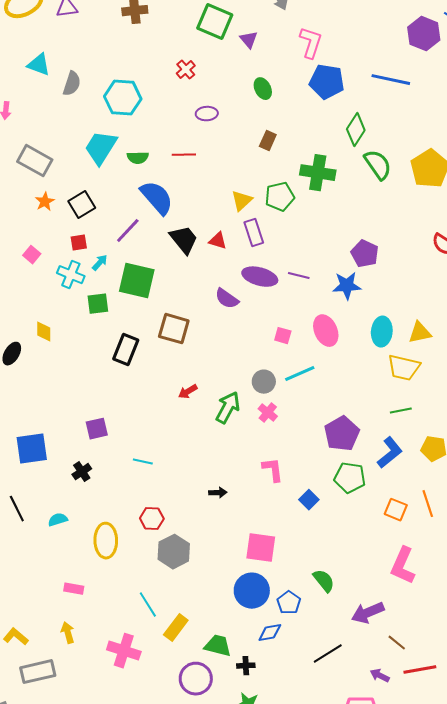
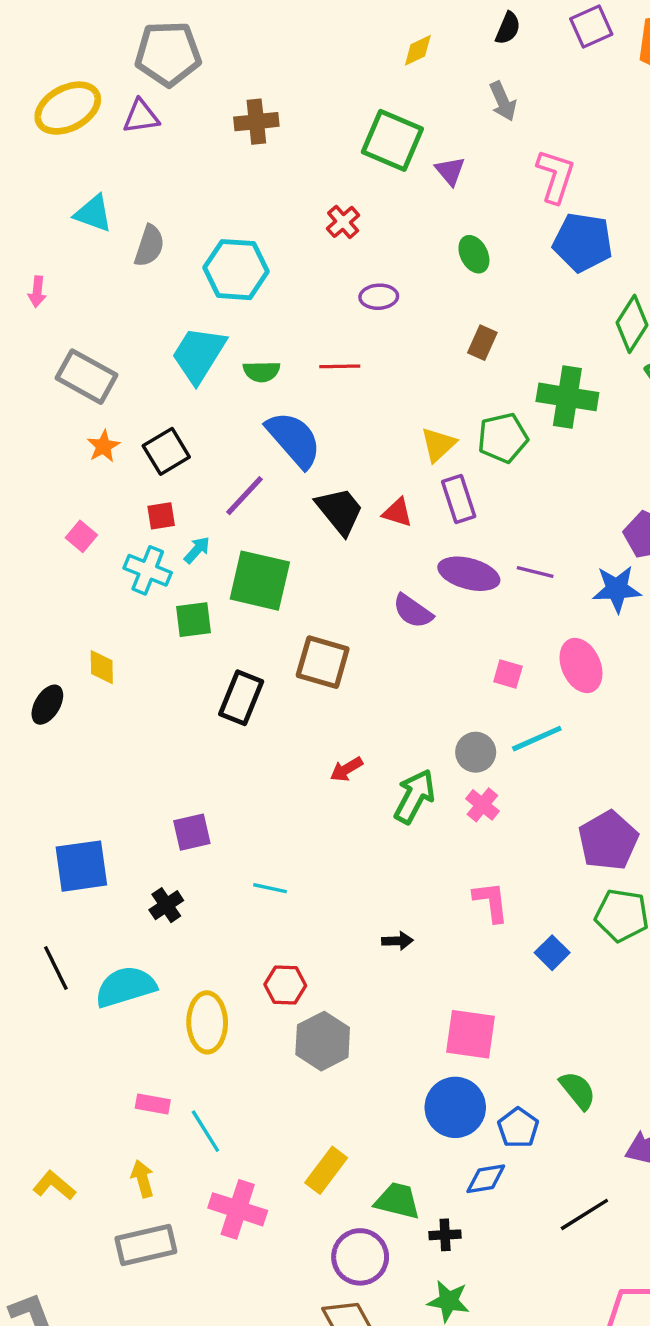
cyan semicircle: (58, 520) -> (126, 987), size x1.8
cyan line: (148, 605) -> (205, 1131), moved
gray rectangle: (38, 672) -> (146, 1245), moved

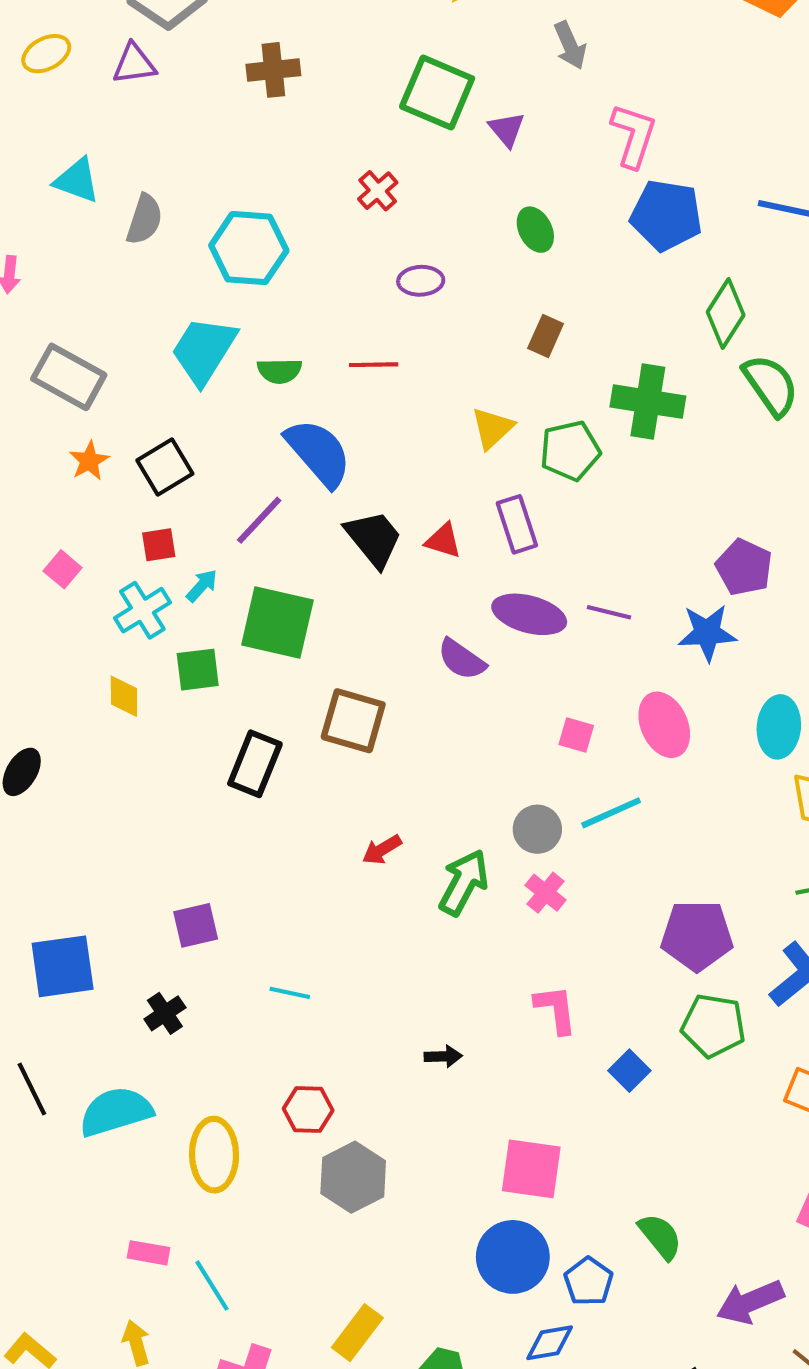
yellow ellipse: (68, 108) -> (46, 54), size x0.6
yellow triangle: (438, 445) -> (492, 428), moved
cyan cross: (148, 570) -> (142, 610), turned 36
yellow diamond: (102, 667) -> (124, 696), moved
purple pentagon: (608, 841) -> (697, 936), turned 30

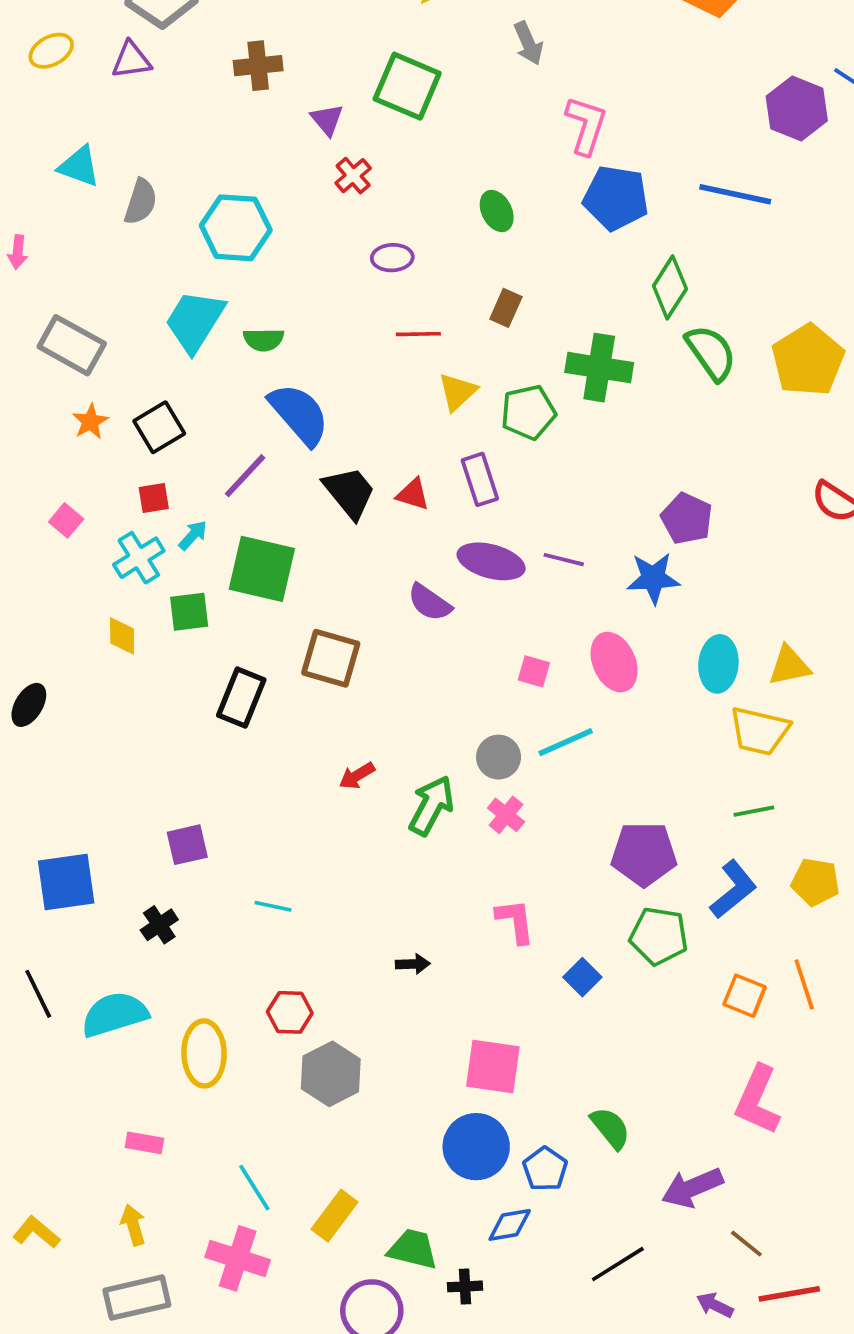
purple triangle: (507, 129) -> (327, 120), moved
red line: (374, 365) -> (418, 334), moved
cyan line: (212, 1286) -> (254, 1188), moved

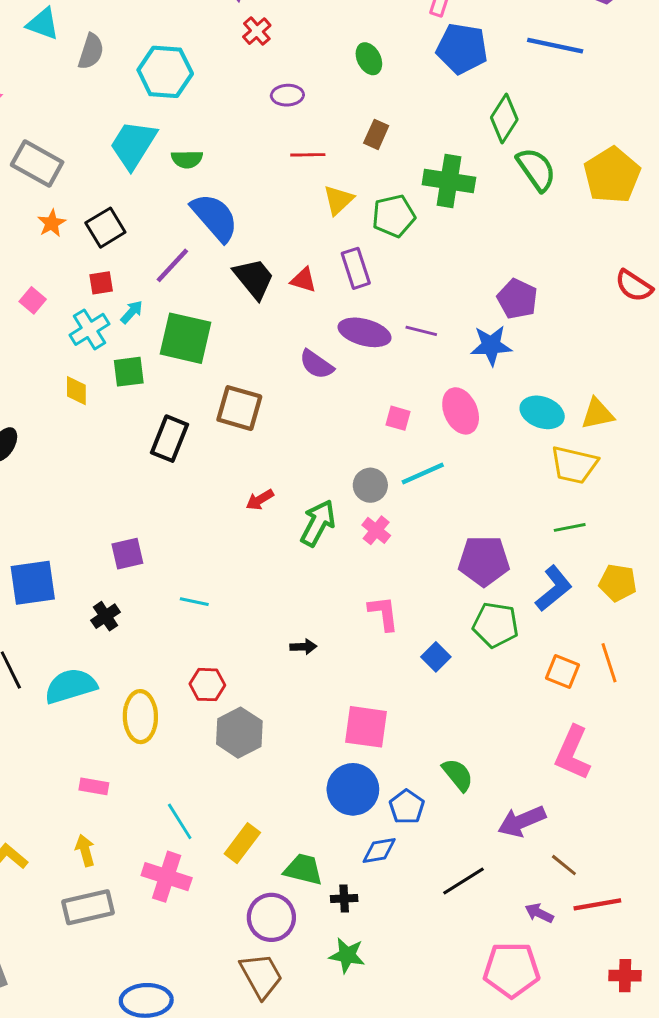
cyan ellipse: (718, 664) -> (542, 412), turned -75

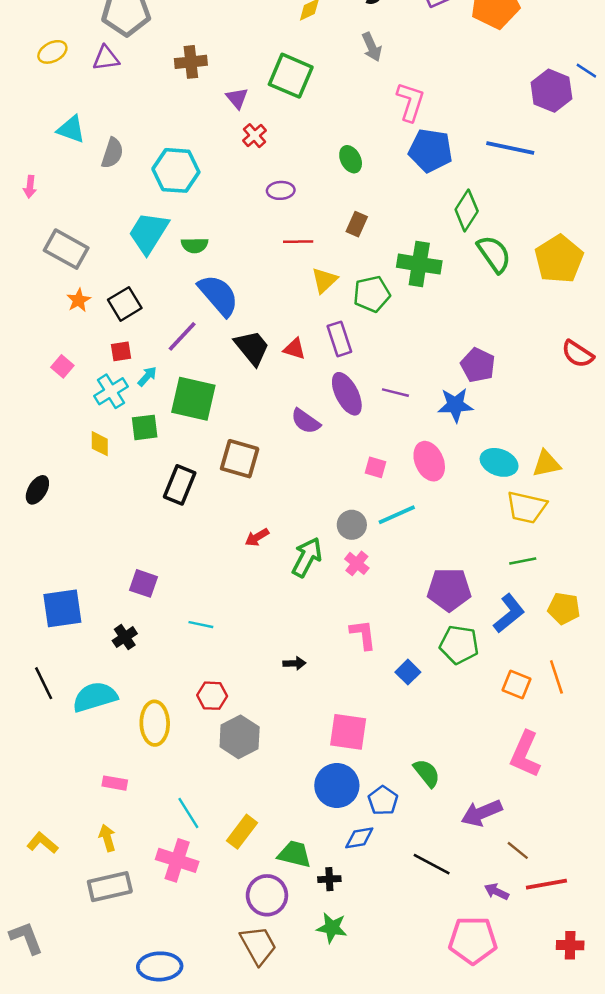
purple ellipse: (365, 332) -> (347, 394), turned 48
purple square: (127, 554) -> (143, 583), turned 32
black line: (463, 881) -> (432, 864), turned 60

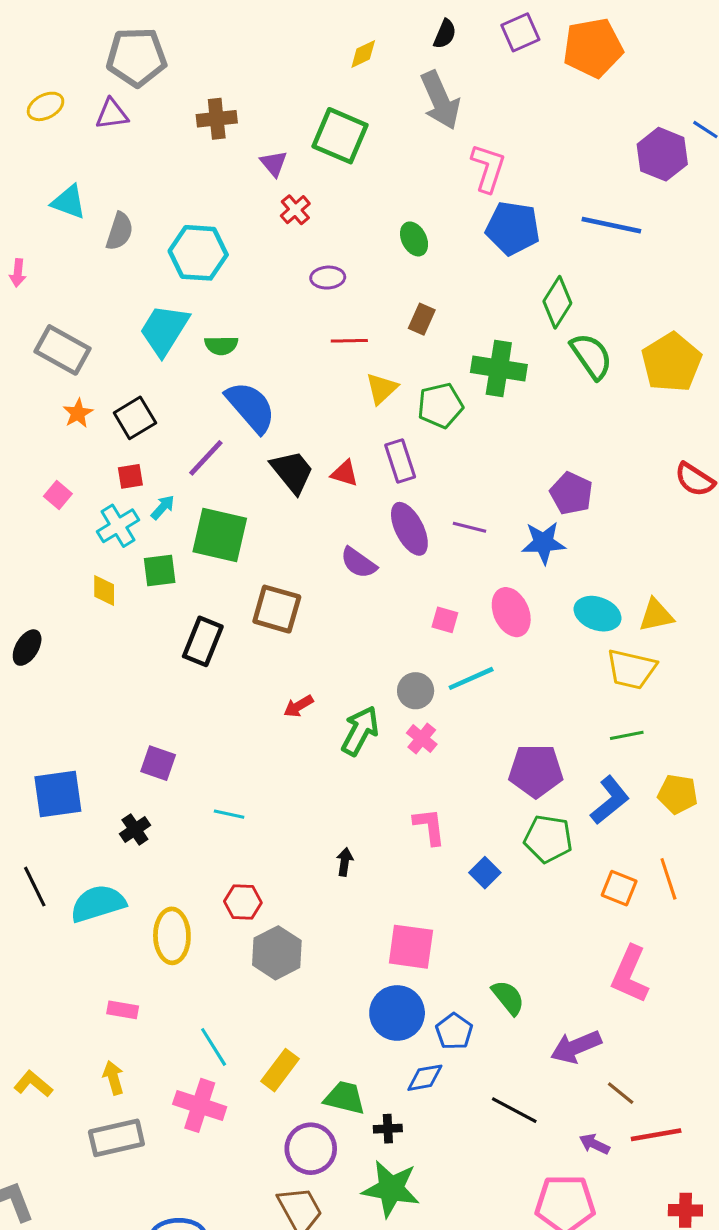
gray arrow: (372, 47) -> (440, 100), size x1.6
black arrow: (294, 663) -> (345, 862), turned -80
green star: (332, 928) -> (391, 1189), size x1.5

